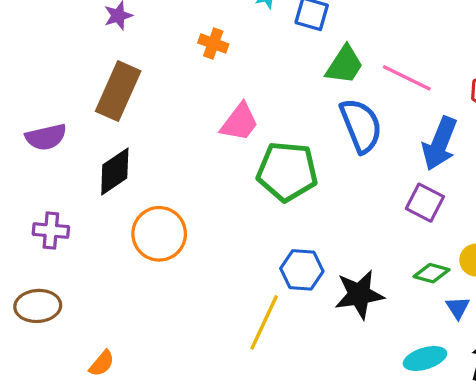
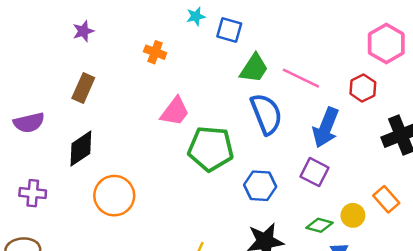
brown rectangle: (118, 91) -> (83, 88), size x0.7
blue hexagon: (302, 270) -> (260, 186), moved

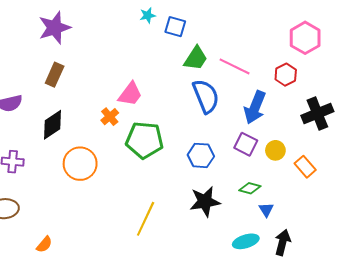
purple star: (83, 31) -> (55, 28), size x1.8
orange cross: (155, 52) -> (110, 117), moved, turned 30
green pentagon: (211, 149) -> (145, 140), moved
yellow circle: (353, 215) -> (275, 150), moved

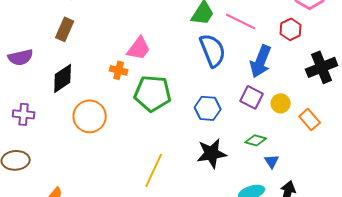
orange cross: (110, 117) -> (119, 70), turned -36

